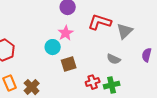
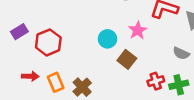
pink star: (66, 33) -> (138, 30), moved
brown square: (69, 64) -> (127, 59), turned -35

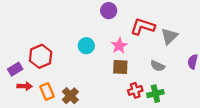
purple rectangle: (19, 32) -> (15, 69), moved
cyan circle: (107, 39) -> (86, 46), moved
brown square: (127, 59) -> (120, 67), moved, turned -35

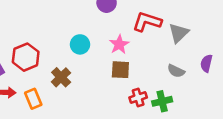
gray semicircle: (158, 66) -> (176, 71), moved
brown cross: (70, 96) -> (61, 77), moved

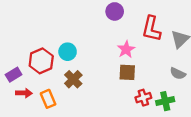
red L-shape: (147, 22) -> (151, 29), turned -95
cyan circle: (80, 44) -> (68, 52), moved

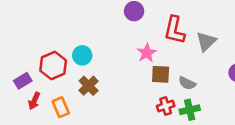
brown square: (127, 72) -> (161, 74), moved
gray semicircle: (178, 73) -> (187, 83), moved
red arrow: (24, 93) -> (34, 101), turned 112

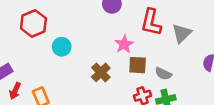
red hexagon: (53, 65) -> (33, 23), moved
brown cross: (89, 86) -> (101, 72), moved

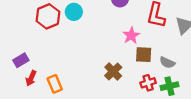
cyan circle: (62, 47) -> (74, 12), moved
brown cross: (101, 72) -> (113, 72), moved

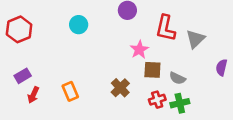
red hexagon: (48, 16) -> (19, 29), moved
orange rectangle: (55, 84) -> (70, 91), moved

